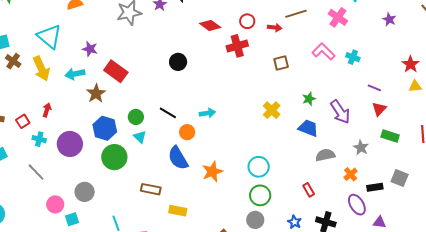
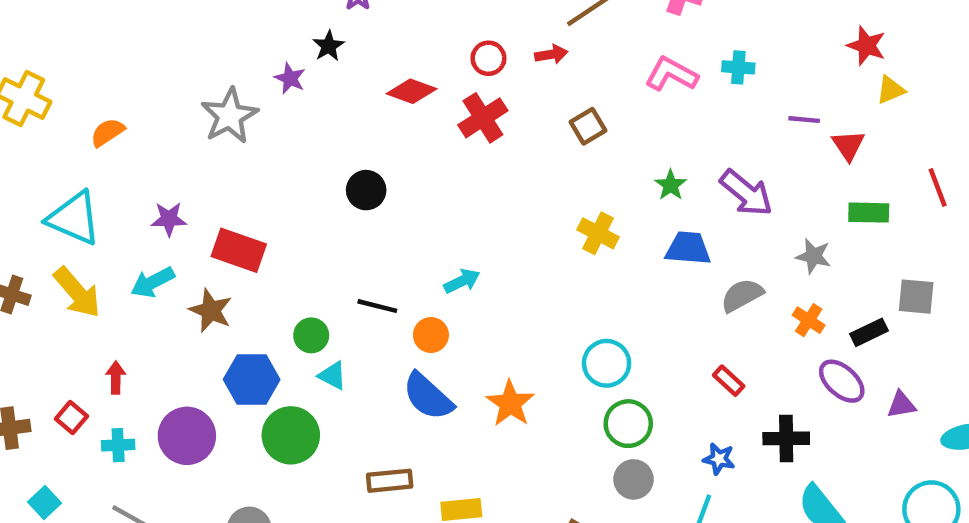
red triangle: (379, 109) -> (848, 145), moved

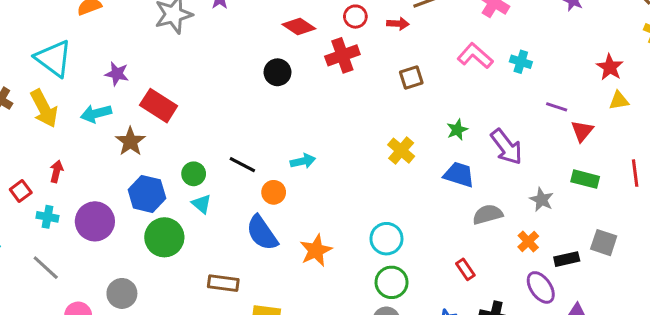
black circle: (366, 190) -> (277, 72), moved

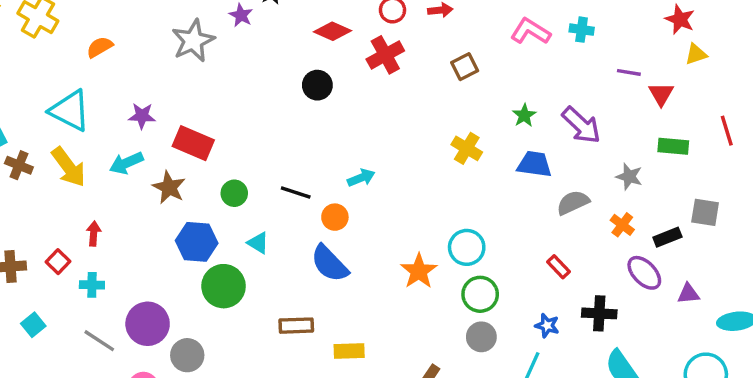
green circle: (194, 174) -> (234, 193), moved
purple circle: (95, 221) -> (148, 324), moved
orange star: (316, 250) -> (419, 271), moved

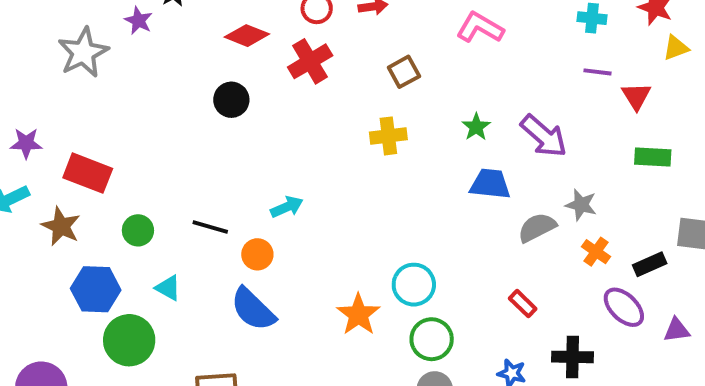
cyan cross: (582, 30) -> (592, 18), moved
yellow cross: (467, 148) -> (388, 136), moved, turned -36
gray star: (629, 177) -> (581, 205), moved

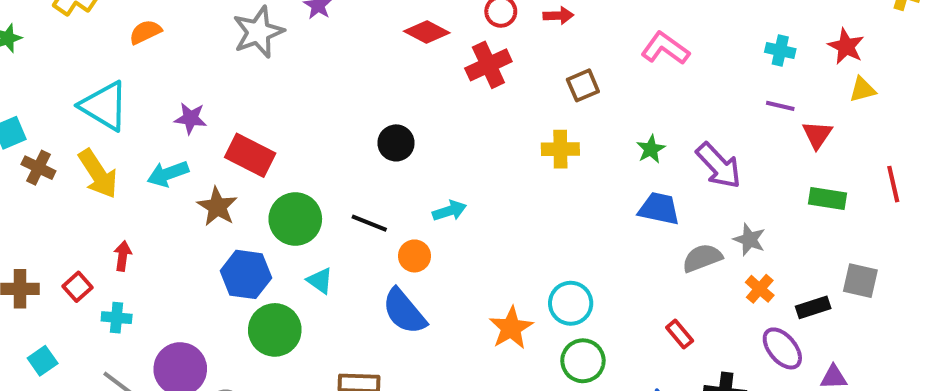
black circle: (231, 100) -> (396, 143), moved
green circle: (138, 230) -> (295, 219), size x1.6

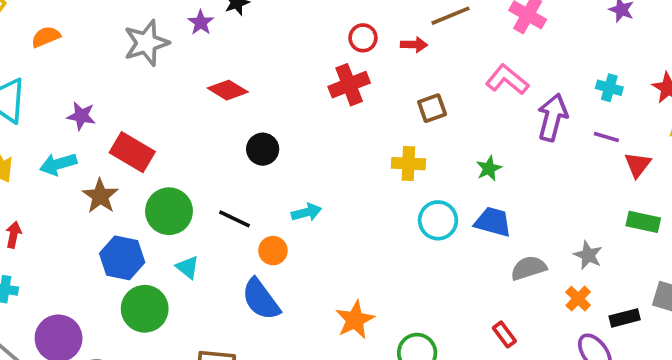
red diamond: (427, 32) -> (228, 90), moved
purple arrow: (719, 166) -> (553, 117), moved, turned -126
gray star: (749, 240) -> (588, 255), moved
cyan circle: (571, 303) -> (438, 220), moved

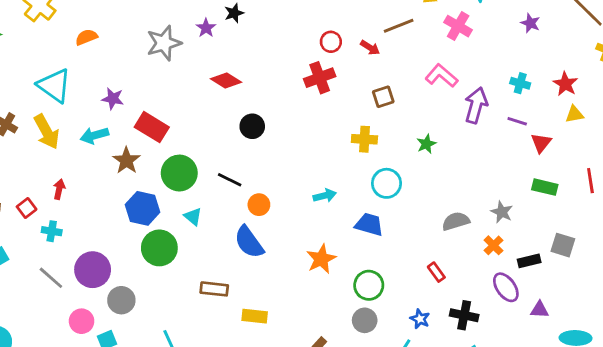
red arrow: (414, 45) -> (370, 48), turned 30
cyan arrow: (306, 212) -> (325, 196), moved
blue trapezoid: (493, 222) -> (369, 224), moved

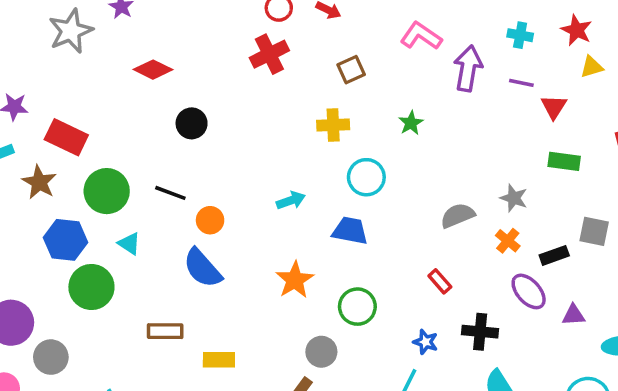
gray circle: (365, 320) -> (321, 352), moved

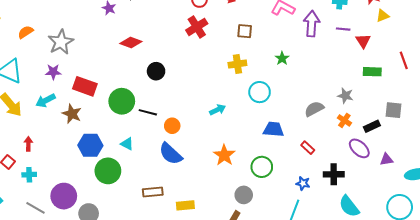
gray star: (71, 31) -> (61, 42), moved
brown square: (351, 70) -> (245, 31), turned 35
green circle: (107, 191) -> (122, 101), moved
blue trapezoid: (350, 231) -> (274, 129), moved

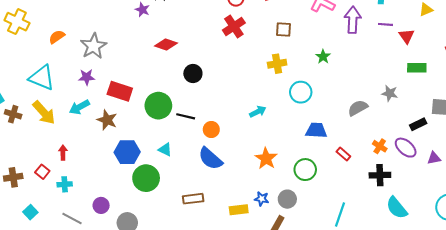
orange cross: (344, 120) -> (380, 146), moved
red rectangle: (308, 148) -> (343, 154), moved
blue star: (303, 183) -> (262, 199), moved
purple circle: (64, 196) -> (101, 205), size x0.6
yellow rectangle: (185, 205) -> (239, 210), moved

